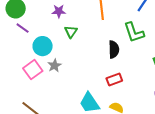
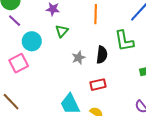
gray star: (55, 66) -> (78, 58), moved

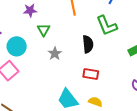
gray star: (78, 58) -> (55, 54), moved
red rectangle: (98, 85) -> (91, 74), turned 35

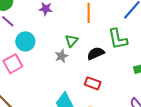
green triangle: (44, 30) -> (72, 41), moved
black semicircle: (88, 44) -> (96, 53), turned -120

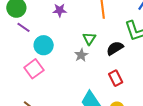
red rectangle: (93, 83) -> (116, 78), turned 49

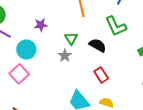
purple star: (60, 10) -> (41, 25), moved
black semicircle: (115, 48) -> (98, 45), turned 66

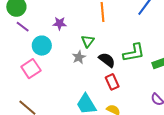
green L-shape: (116, 26) -> (134, 53), moved, turned -85
black semicircle: (98, 45) -> (107, 60), moved

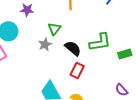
red rectangle: (112, 82) -> (77, 70), turned 49

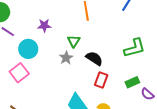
green L-shape: (100, 42) -> (135, 48), moved
green rectangle: (125, 54) -> (132, 82), moved

